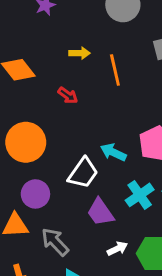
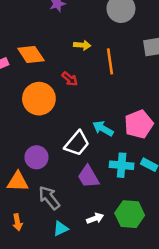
orange circle: (26, 142) -> (39, 99), moved
cyan cross: (140, 195) -> (122, 165), turned 35
white arrow: (117, 249) -> (95, 218), moved

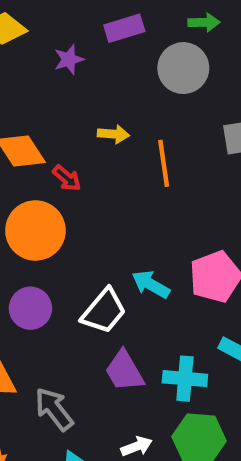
red arrow: (70, 79) -> (67, 178), moved
purple circle: (36, 157) -> (30, 308), moved
cyan cross: (122, 165) -> (185, 379), moved

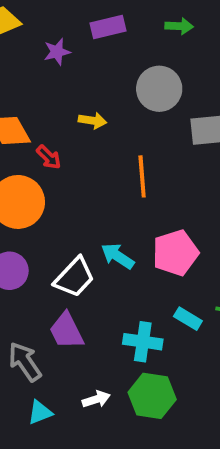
gray circle: (183, 68) -> (159, 89), moved
orange line: (164, 163) -> (142, 176), moved
purple trapezoid: (124, 371) -> (66, 331), moved

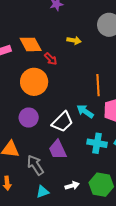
orange line: (142, 176) -> (98, 85), moved
cyan cross: (143, 342) -> (97, 143), moved

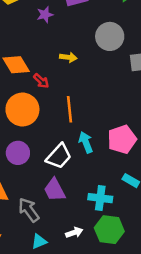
orange line: (98, 85) -> (70, 109), moved
cyan arrow: (85, 111) -> (86, 142), turned 36
cyan cross: (97, 143) -> (100, 198), moved

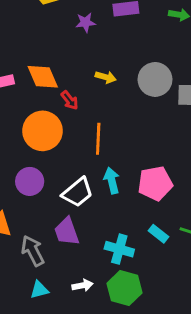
gray circle: (110, 36) -> (155, 79), moved

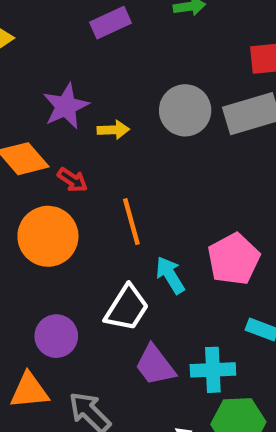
purple star: (86, 22) -> (66, 106), moved, size x1.5
purple circle: (30, 181) -> (56, 336), moved
purple trapezoid: (67, 232) -> (155, 365), moved

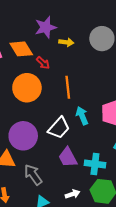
purple circle: (56, 336) -> (23, 136), size x1.4

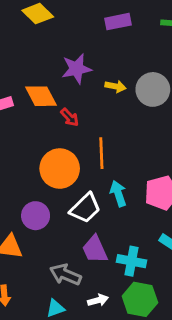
yellow arrow: (66, 42) -> (116, 86), moved
orange circle: (27, 88) -> (60, 169), moved
purple circle: (23, 136) -> (36, 216), size x0.7
gray arrow: (33, 175) -> (65, 274), moved, turned -35

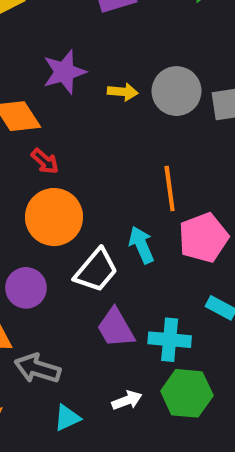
red arrow: (70, 117) -> (45, 161), moved
orange line: (101, 153) -> (170, 188), moved
gray arrow: (65, 274) -> (37, 368), moved

